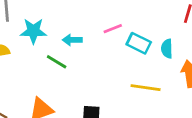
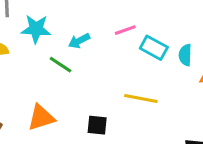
cyan arrow: (72, 40) -> (79, 41), turned -30
yellow line: (146, 88) -> (141, 98), moved

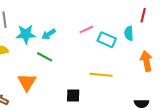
cyan arrow: (79, 41) -> (49, 34), moved
cyan semicircle: (185, 55) -> (129, 33), moved
orange triangle: (41, 118) -> (27, 82), moved, turned -36

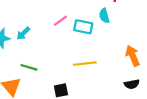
green line: (45, 57) -> (29, 67), moved
orange arrow: (146, 61) -> (133, 56), moved

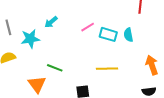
cyan semicircle: (104, 16) -> (128, 35), moved
cyan arrow: (23, 33) -> (51, 22), moved

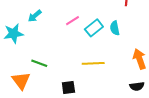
cyan rectangle: (108, 34) -> (94, 28), turned -54

